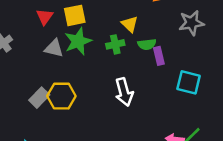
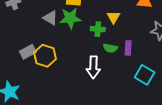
green semicircle: (147, 44) -> (110, 48), moved

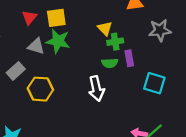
green star: (70, 18) -> (58, 41), turned 30
green cross: (98, 29) -> (115, 42), moved
gray rectangle: (28, 52) -> (16, 71), moved

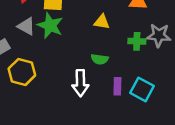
yellow triangle: (105, 28) -> (102, 22), turned -49
green cross: (115, 42) -> (137, 41), moved
purple rectangle: (129, 58) -> (117, 86), moved

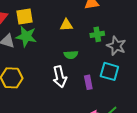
gray star: (159, 35) -> (116, 46), moved, turned 30
purple rectangle: (117, 86) -> (88, 82), moved

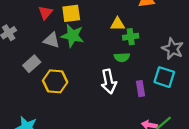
green cross: (97, 34) -> (131, 37), moved

